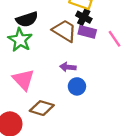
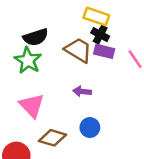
blue circle: (77, 86) -> (90, 128), moved

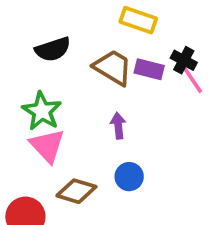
black cross: (100, 35) -> (184, 60), moved
green star: (28, 60) -> (42, 111), moved
purple arrow: (82, 91) -> (118, 126), turned 78

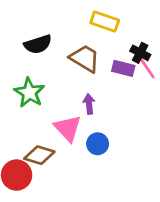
purple rectangle: (149, 69) -> (123, 68), moved
pink triangle: (47, 146) -> (68, 128), moved
brown diamond: (76, 191) -> (39, 155), moved

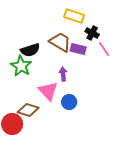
black semicircle: (38, 44) -> (30, 50), moved
black cross: (140, 53) -> (92, 33), moved
purple rectangle: (123, 68) -> (78, 49), moved

